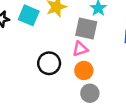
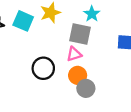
gray circle: (90, 93) -> (86, 88), moved

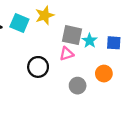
cyan star: (92, 14) -> (90, 41), moved
orange circle: (78, 75) -> (104, 74), moved

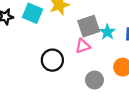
gray square: (72, 35) -> (89, 26), turned -30

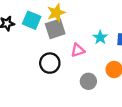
gray square: (89, 26) -> (55, 29), moved

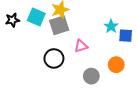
cyan star: (100, 37) -> (111, 26), moved

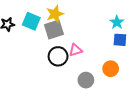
cyan star: (111, 26) -> (117, 22), moved
black circle: (54, 58) -> (58, 56), moved

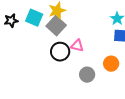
gray square: (54, 29) -> (56, 26), turned -30
pink triangle: (76, 50) -> (77, 46), turned 32

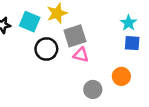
gray square: (56, 26) -> (75, 36), moved, turned 30
black circle: (60, 52) -> (46, 49), moved

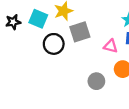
pink triangle: (81, 55) -> (111, 46), moved

